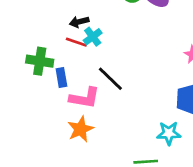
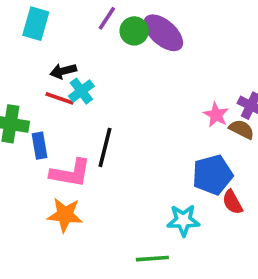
black line: (110, 79) -> (105, 147), turned 60
orange star: (80, 129) -> (65, 215), turned 30

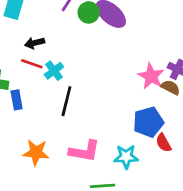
cyan cross: (81, 91) -> (54, 71), moved
pink star: (216, 115) -> (151, 76), size x1.4
pink L-shape: (70, 173) -> (84, 151), moved

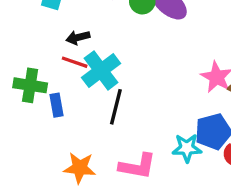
cyan cross: (54, 71) -> (101, 70), size x1.6
cyan star: (126, 157) -> (187, 148), moved

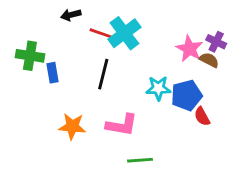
red line: (75, 62) -> (100, 33), moved
cyan cross: (101, 70) -> (124, 33), moved
cyan star: (187, 148) -> (158, 88), moved

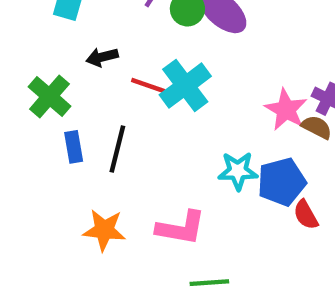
green cross: (30, 56) -> (50, 96), moved, turned 32
black line: (103, 74) -> (117, 149), moved

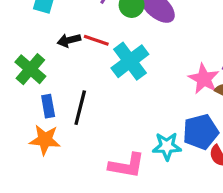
red line: (148, 86) -> (96, 40), moved
cyan star: (238, 171) -> (167, 146), moved
orange star: (104, 230) -> (45, 140), moved

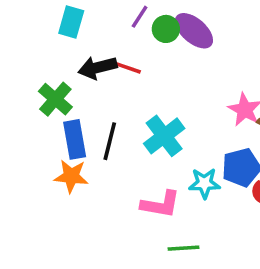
black arrow: (69, 40) -> (97, 68), size x1.5
cyan cross: (130, 61) -> (164, 136), moved
blue rectangle: (48, 106) -> (75, 139), size x1.5

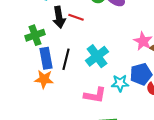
black arrow: (97, 68) -> (59, 17), turned -85
green cross: (55, 99) -> (35, 35), turned 30

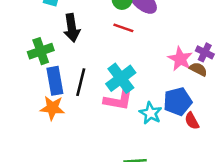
red line: (76, 17) -> (123, 28), moved
cyan star: (120, 83) -> (151, 113), turned 30
pink L-shape: (95, 95) -> (118, 100), moved

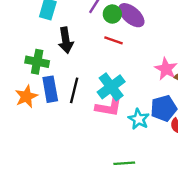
green cross: (41, 51) -> (37, 62), turned 30
orange star: (52, 108) -> (26, 96), moved, turned -30

